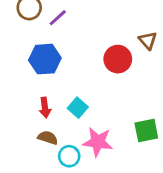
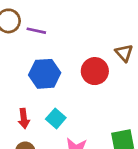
purple line: (58, 18) -> (36, 31), turned 54
blue hexagon: (45, 59) -> (45, 74), moved

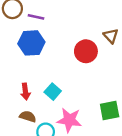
blue hexagon: (45, 74) -> (31, 43), moved

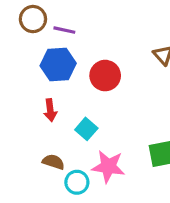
red circle: (86, 51) -> (105, 76), moved
red arrow: (25, 92) -> (50, 110), moved

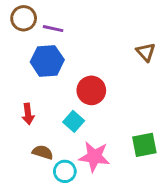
red circle: (105, 76) -> (91, 90), moved
red arrow: (50, 110) -> (28, 114), moved

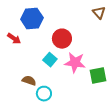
red arrow: (28, 114) -> (14, 39), moved, turned -48
pink star: (94, 157) -> (75, 63), moved

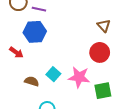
red circle: (62, 39) -> (100, 52), moved
brown semicircle: (29, 81) -> (32, 81), moved

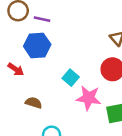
cyan square: (53, 74) -> (71, 78), moved

